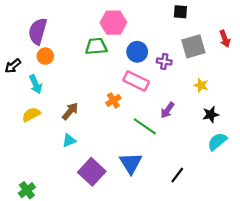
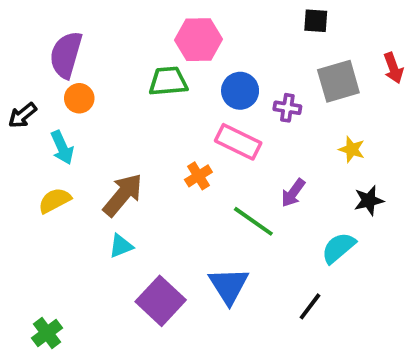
brown arrow: (70, 111) -> (123, 195), size x1.4
cyan semicircle: (217, 142) -> (338, 248), moved

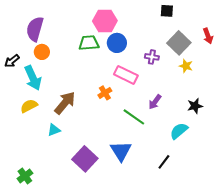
gray square: (338, 81) -> (179, 43), turned -30
blue circle: (240, 91) -> (117, 43), moved
cyan arrow: (62, 147) -> (33, 78), size x1.4
yellow star: (352, 149) -> (186, 66), moved
cyan triangle: (121, 246) -> (54, 130), moved

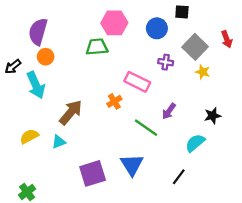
blue circle: (117, 43) -> (157, 28), moved
yellow semicircle: (29, 106) -> (29, 136), moved
purple square: (85, 159) -> (93, 173), turned 30

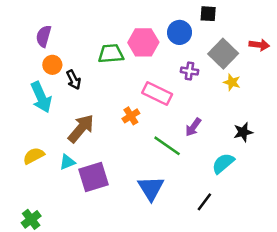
pink hexagon: (114, 23) -> (143, 42), moved
purple semicircle: (38, 32) -> (44, 36), size x0.7
red arrow: (227, 39) -> (259, 45), turned -63
black arrow: (13, 67) -> (74, 80), moved, turned -77
purple square: (93, 173) -> (93, 177), moved

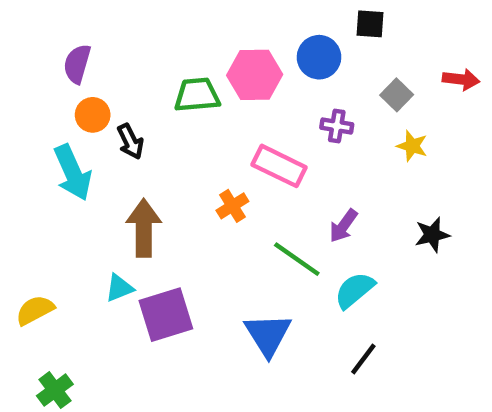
gray square: (223, 54) -> (397, 95), size x0.6
brown arrow: (81, 128) -> (144, 228), turned -40
yellow semicircle: (34, 156) -> (35, 310), moved
cyan semicircle: (223, 163) -> (355, 290), moved

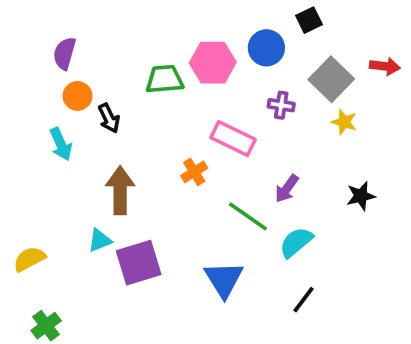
black square: (370, 24) -> (309, 20), turned -30
gray square: (397, 95) -> (331, 79), size x1.6
cyan arrow: (73, 173) -> (61, 144), size x0.7

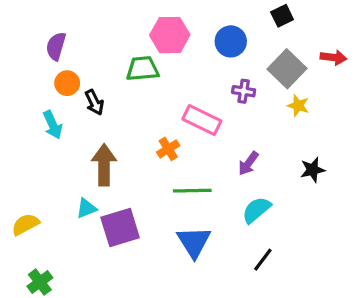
black square: (309, 20) -> (282, 16), moved
pink hexagon: (213, 63) -> (170, 35), moved
green line: (248, 216) -> (192, 191), moved, turned -36

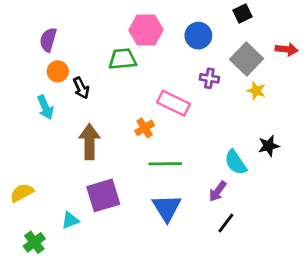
purple arrow: (248, 163) -> (218, 191), moved
cyan triangle: (86, 208) -> (70, 220), moved
cyan semicircle: (256, 210) -> (236, 162), moved, turned -84

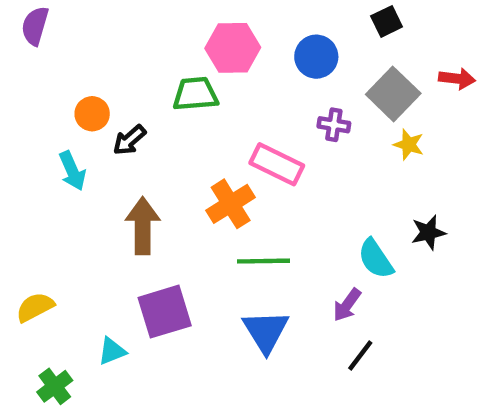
purple semicircle: (48, 40) -> (35, 26), moved
black arrow: (81, 88) -> (129, 140), turned 75
orange cross: (145, 128) -> (231, 204), size x1.5

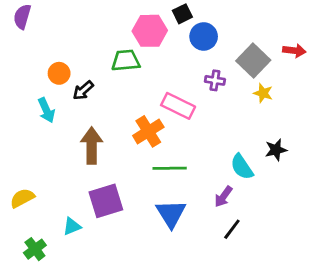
black square: (387, 21) -> (182, 14), moved

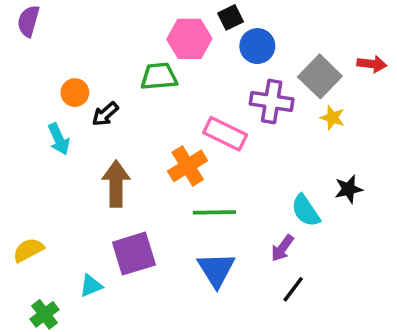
purple cross: (215, 80) -> (272, 101), size x1.6

